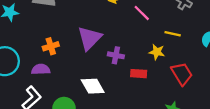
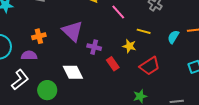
purple triangle: (90, 38) -> (72, 31), turned -35
red rectangle: (139, 74) -> (113, 64), turned 48
red trapezoid: (182, 74) -> (150, 66), turned 85

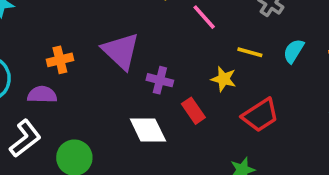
cyan semicircle: (173, 37) -> (294, 51), moved
white diamond: (73, 72) -> (148, 130), moved

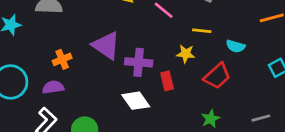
cyan semicircle: (294, 51) -> (236, 46), moved, turned -96
purple cross: (160, 80) -> (139, 62), size x1.4
red rectangle: (193, 111) -> (167, 81), turned 30

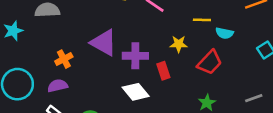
yellow line: (202, 31) -> (202, 20), moved

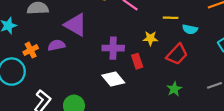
purple triangle: (104, 43) -> (76, 25), moved
orange cross: (64, 59) -> (31, 50), moved
purple semicircle: (58, 86) -> (56, 45), moved

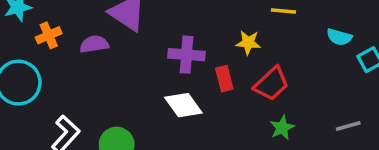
cyan semicircle: (190, 29) -> (339, 37), moved
orange cross: (31, 50) -> (49, 35), moved
red trapezoid: (177, 54) -> (271, 84), moved

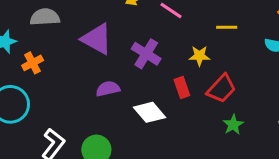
purple semicircle: (94, 44) -> (108, 89), moved
purple cross: (187, 55) -> (146, 54), moved, turned 32

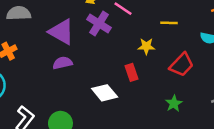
purple cross: (146, 54) -> (99, 24), moved
purple semicircle: (108, 89) -> (62, 63), moved
red trapezoid: (221, 89) -> (182, 65), moved

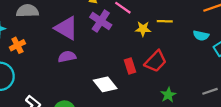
yellow star: (146, 46) -> (143, 29), moved
red trapezoid: (182, 65) -> (156, 61), moved

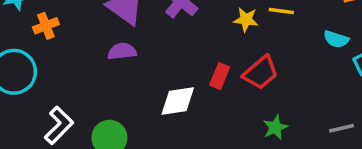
red rectangle: (130, 66) -> (220, 76), turned 35
white diamond: (105, 84) -> (178, 101), turned -65

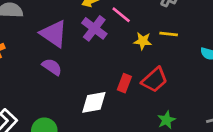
purple semicircle: (122, 51) -> (52, 67), turned 42

